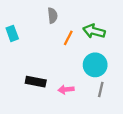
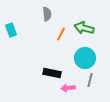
black rectangle: (36, 82) -> (52, 73), moved
pink arrow: (66, 90) -> (68, 88), moved

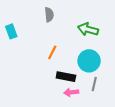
orange line: (61, 34) -> (52, 52), moved
black rectangle: (52, 73) -> (66, 77), moved

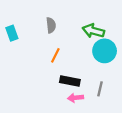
gray semicircle: (49, 15) -> (51, 25), moved
cyan circle: (89, 61) -> (105, 51), moved

